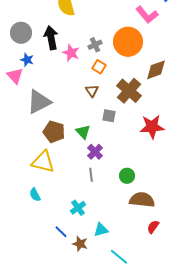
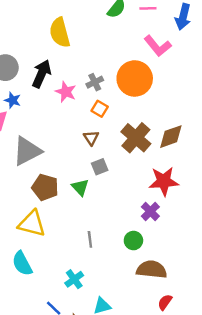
black arrow: (51, 38) -> (42, 74), turned 35
brown diamond: (156, 70) -> (171, 137), moved
gray square: (109, 116) -> (100, 167), moved, turned -32
purple cross: (95, 152) -> (150, 211), moved
cyan semicircle: (35, 195) -> (22, 263), size x1.5

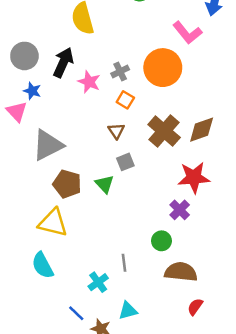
gray line: (90, 239) -> (124, 263), moved

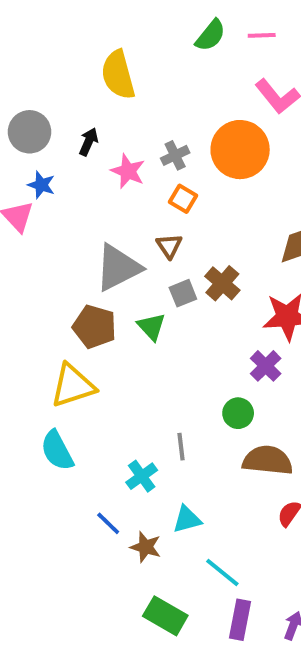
black arrow: (63, 62) -> (89, 142), size x0.6
brown cross: (164, 131) -> (222, 283), moved, size x0.7
gray triangle: (48, 145) -> (118, 268), moved
yellow triangle: (53, 223) -> (73, 386), turned -32

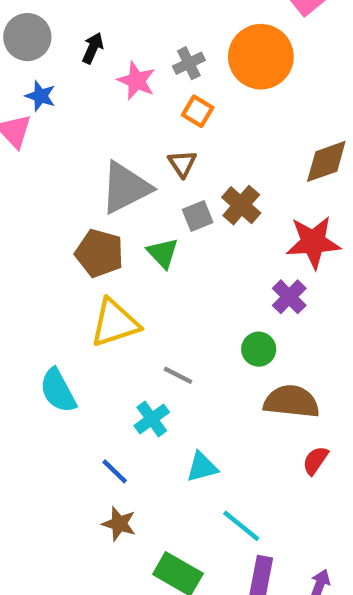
yellow triangle: (73, 386) -> (115, 323), moved
gray line: (181, 447) -> (178, 375), moved, turned -56
brown star: (146, 547) -> (119, 524), moved

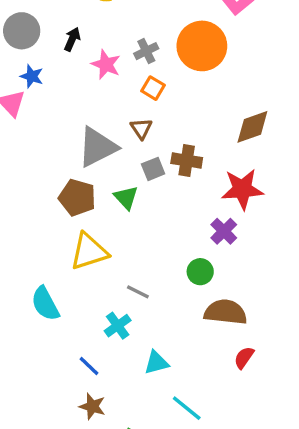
brown cross: (241, 205) -> (187, 160), turned -32

